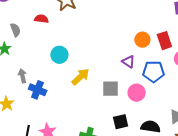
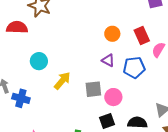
red semicircle: (41, 19) -> (17, 27), size x1.5
orange circle: (142, 40) -> (112, 34), moved
pink circle: (137, 93) -> (113, 97), moved

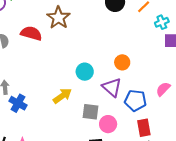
red rectangle: (142, 35) -> (144, 128), moved
purple triangle: (108, 60) -> (112, 87), size x1.5
cyan circle: (39, 61) -> (85, 72), moved

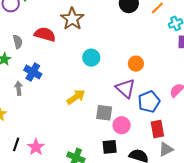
cyan circle: (85, 72) -> (91, 58), moved
blue pentagon: (135, 100) -> (149, 102), turned -30
blue cross: (18, 103) -> (33, 72), moved

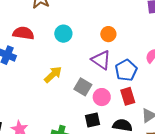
red semicircle: (45, 34) -> (23, 33), moved
gray square: (104, 113) -> (83, 87), turned 30
red rectangle: (157, 129) -> (128, 96), moved

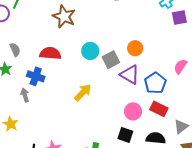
gray square: (83, 87) -> (111, 60), moved, turned 36
red rectangle: (128, 96) -> (159, 109), turned -42
black square: (92, 120) -> (125, 135), turned 35

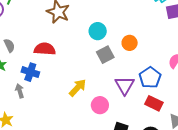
cyan circle: (90, 51) -> (98, 31), moved
purple triangle: (130, 75) -> (125, 85), moved, turned 30
pink circle: (133, 111) -> (100, 105), moved

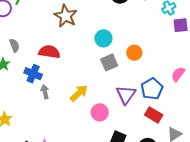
gray arrow: (20, 91) -> (45, 92), moved

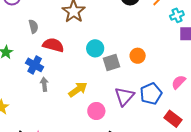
cyan circle: (103, 38) -> (95, 48), moved
gray semicircle: (14, 45) -> (33, 26), moved
red rectangle: (154, 115) -> (173, 119), moved

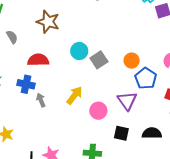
gray semicircle: (33, 26) -> (12, 37), moved
orange circle: (138, 56) -> (132, 61), moved
purple triangle: (124, 96) -> (127, 101), moved

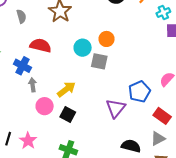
gray square: (99, 60) -> (99, 61), turned 30
orange circle: (132, 61) -> (107, 39), moved
pink circle: (98, 111) -> (45, 106), moved
black square: (121, 133) -> (68, 115), moved

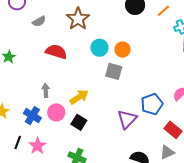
gray semicircle: (21, 16) -> (39, 21), turned 72
cyan circle: (83, 48) -> (99, 48), moved
blue cross: (22, 66) -> (32, 116), moved

